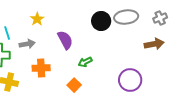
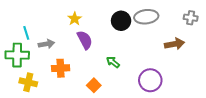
gray cross: (160, 18) -> (191, 18), moved, turned 32
yellow star: (37, 19) -> (75, 19), moved
green arrow: (85, 62) -> (113, 62), moved, turned 64

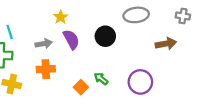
black circle: (121, 21) -> (105, 36), moved
gray arrow: (46, 44) -> (44, 44), moved
green arrow: (113, 62) -> (101, 79), moved

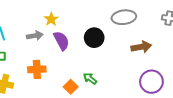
gray arrow: (44, 44) -> (35, 36), moved
brown arrow: (166, 44) -> (141, 47), moved
purple circle: (140, 82) -> (151, 82), moved

